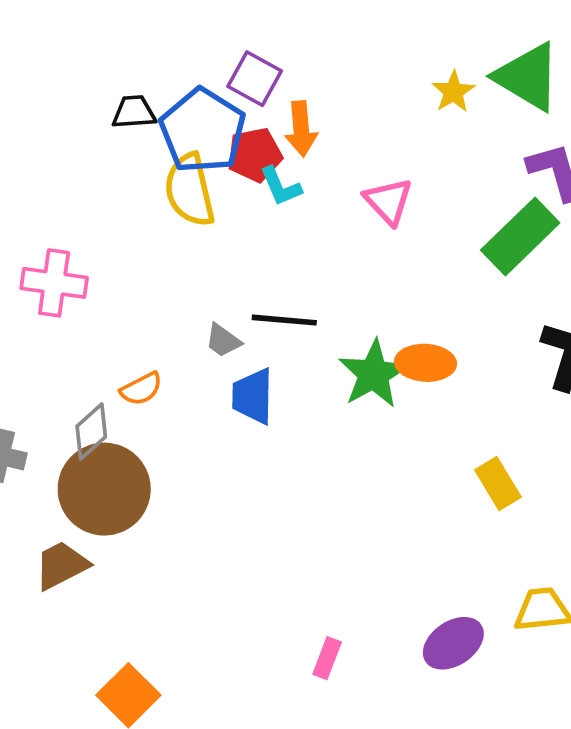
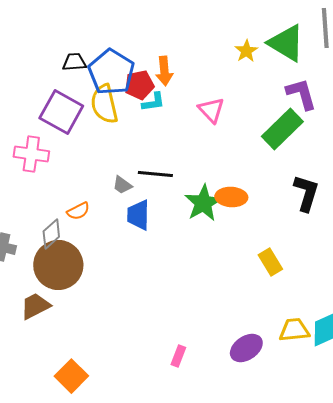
purple square: (255, 79) -> (61, 112), moved, size x1.5
cyan L-shape: (281, 186) -> (153, 102), turned -75

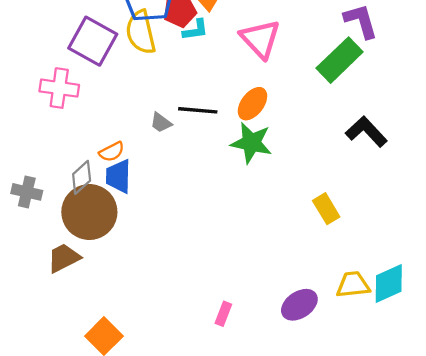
pink triangle: (211, 110) -> (260, 39), size x1.4
black L-shape: (306, 193) -> (366, 132), turned -60
orange ellipse: (231, 197) -> (252, 104), moved, turned -56
green star: (203, 203) -> (251, 143), turned -30
blue trapezoid: (138, 215) -> (118, 176), moved

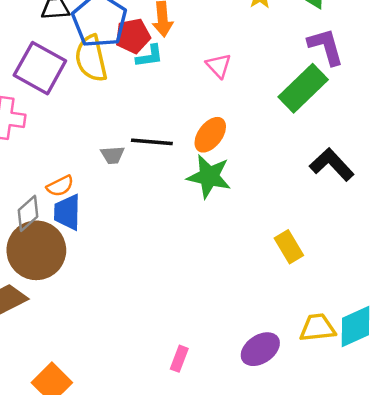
pink triangle: (260, 39) -> (219, 66), size x0.6
gray trapezoid: (161, 123) -> (113, 155), turned -40

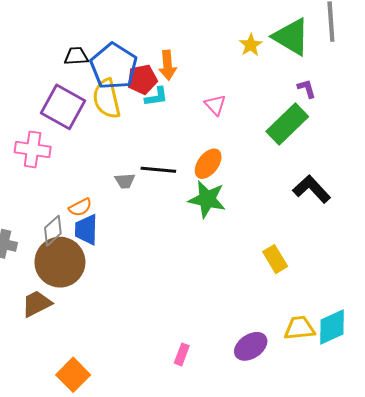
purple L-shape: (326, 47) -> (307, 89), size x0.6

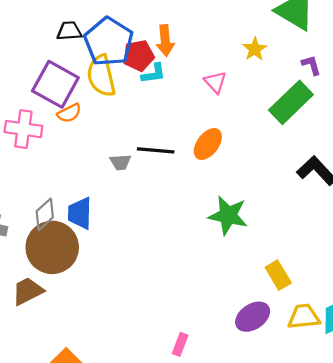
yellow star: (251, 45) -> (255, 49), moved
green star: (207, 199) -> (228, 215), moved
orange semicircle: (80, 207) -> (69, 113), moved
yellow rectangle: (275, 259) -> (278, 275), moved
purple ellipse: (251, 346) -> (253, 317), moved

